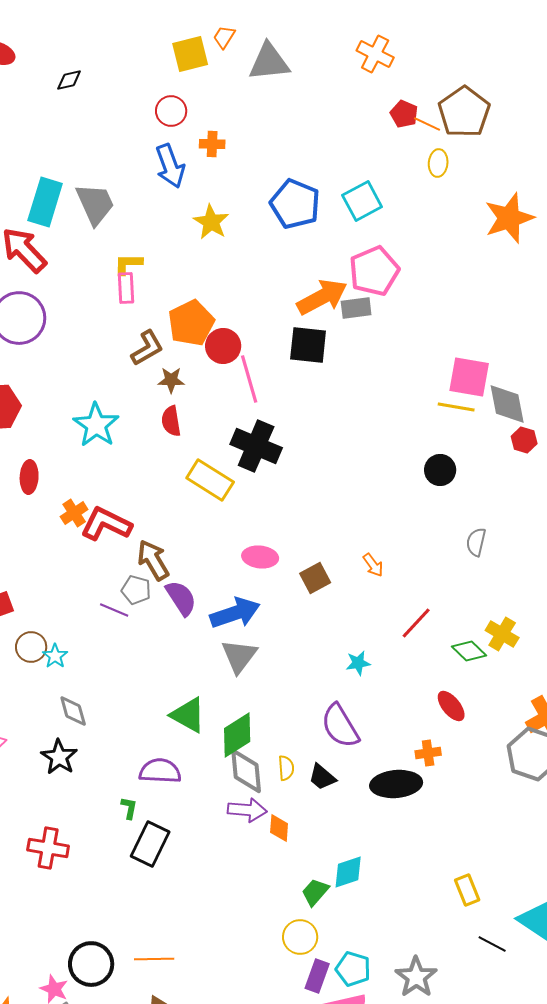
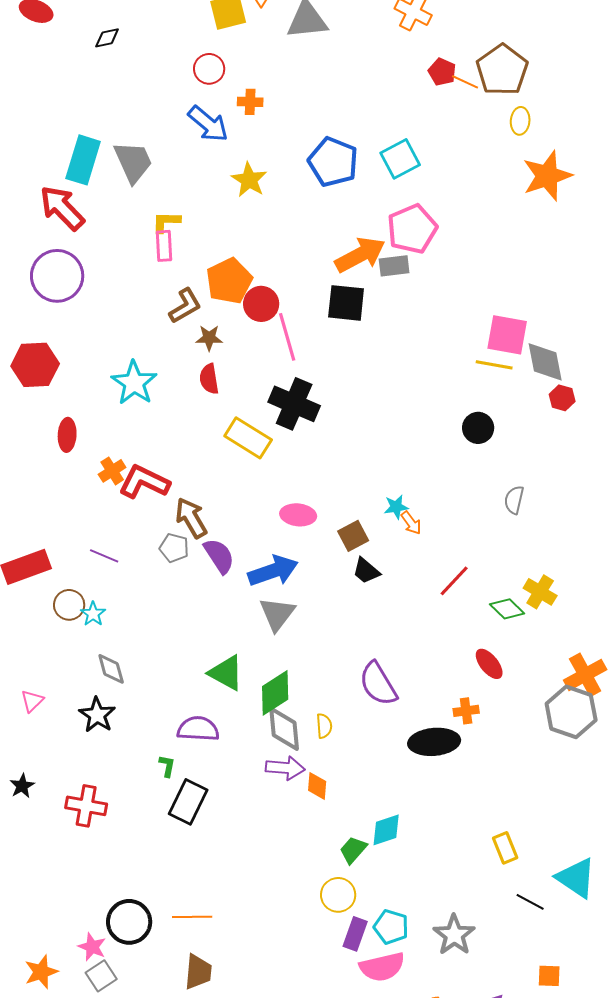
yellow ellipse: (438, 163) -> (520, 121), moved
blue arrow: (170, 166) -> (208, 124), turned -30
purple line: (114, 610) -> (104, 556), moved
cyan star: (358, 663) -> (396, 507), moved
black trapezoid: (322, 777) -> (366, 571), moved

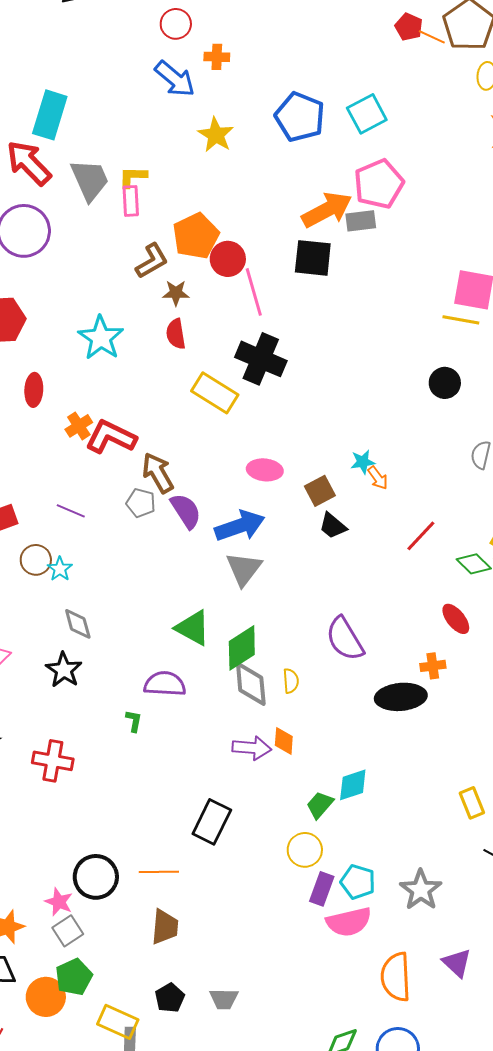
gray trapezoid: (133, 162) -> (90, 180), moved
purple arrow: (285, 768) -> (252, 748), moved
black rectangle: (188, 802) -> (212, 822), moved

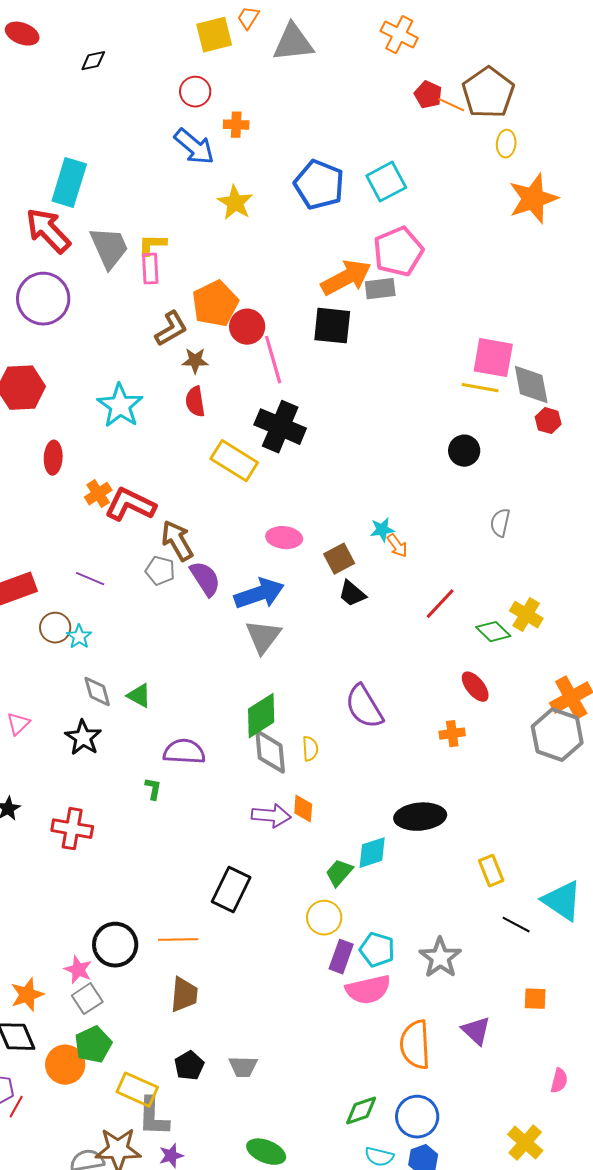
green triangle: (193, 628) -> (139, 696), moved, size x0.7
black ellipse: (401, 697) -> (420, 817), moved

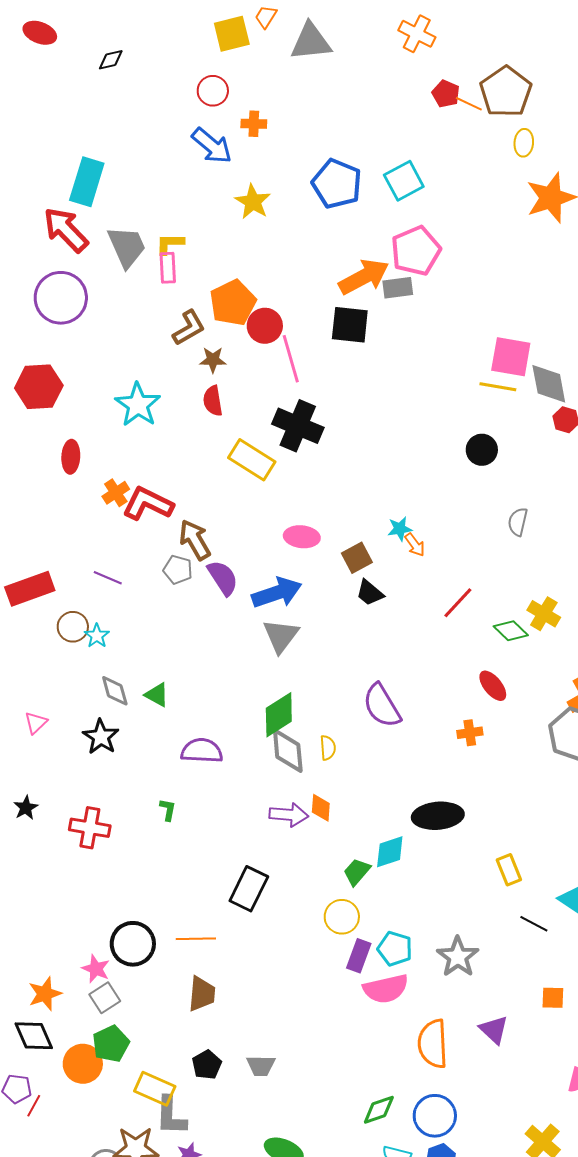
green L-shape: (153, 789) -> (168, 810), moved

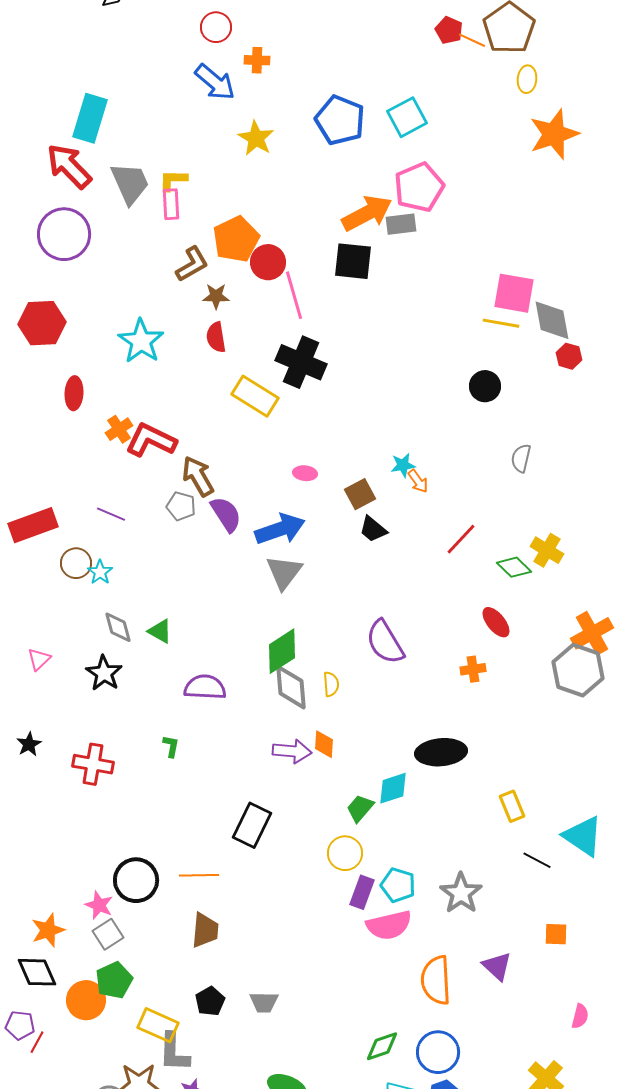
pink ellipse: (302, 537) -> (305, 473), size x0.7

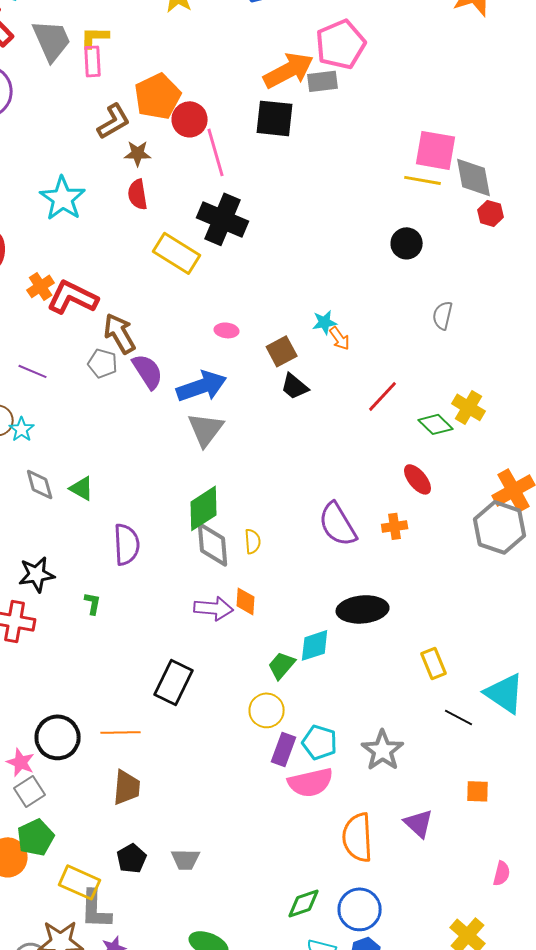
purple semicircle: (385, 642) -> (338, 524), moved
black star: (104, 673) -> (37, 574), moved, turned 30
purple semicircle: (205, 687) -> (127, 544), turned 84

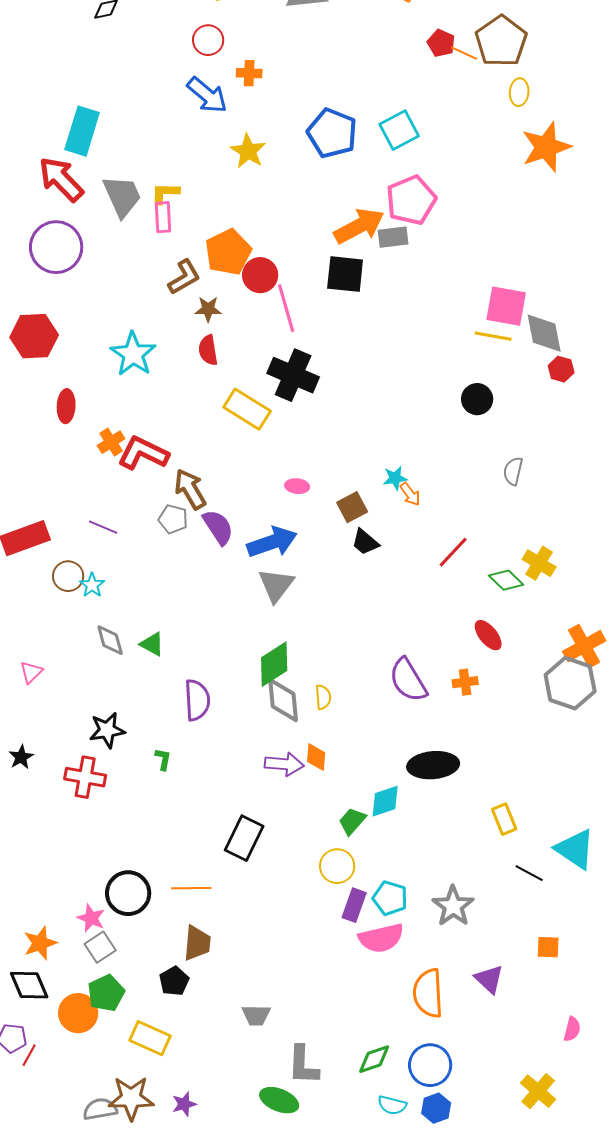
black pentagon: (132, 858) -> (174, 981), moved
gray L-shape: (96, 909) -> (303, 1065), moved

